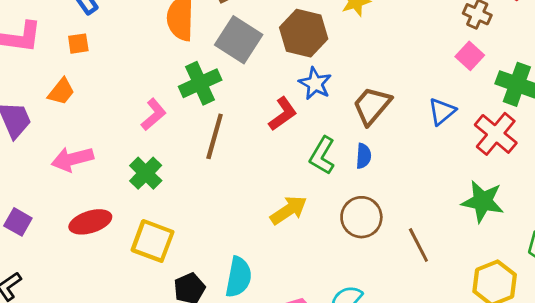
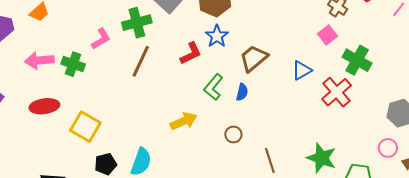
green cross: (146, 173) -> (73, 64), moved, turned -35
green star: (483, 201) -> (321, 158), moved
brown circle: (361, 217) -> (233, 134), size x0.6

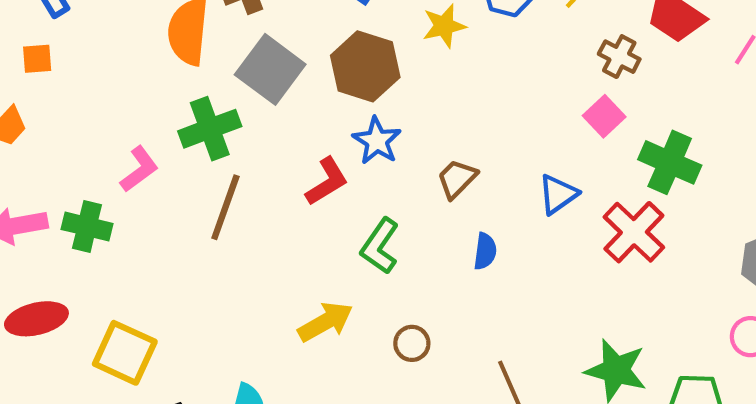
brown trapezoid: (254, 58) -> (457, 179), size x0.7
blue semicircle: (242, 92) -> (485, 251), moved
brown circle: (233, 134) -> (412, 343), moved

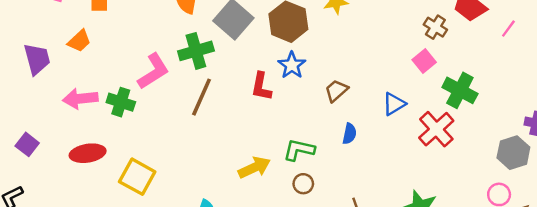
pink L-shape: (139, 169) -> (153, 71), size x1.4
red L-shape: (327, 182) -> (261, 87), turned 128
green L-shape: (380, 246) -> (299, 150), moved, turned 64

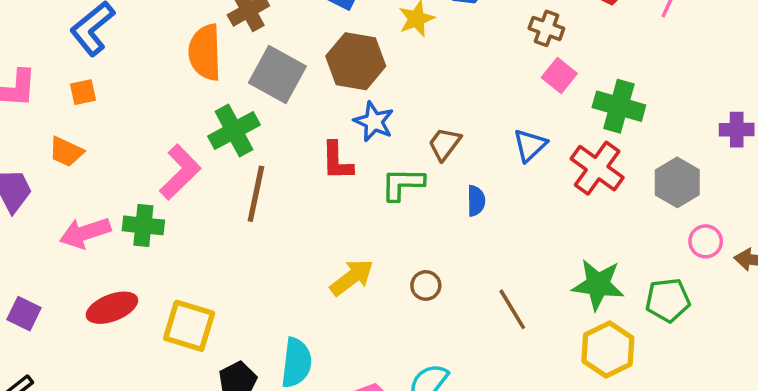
brown cross: (435, 27) -> (546, 28), moved
orange trapezoid: (79, 41) -> (66, 152), turned 80
green L-shape: (299, 150) -> (403, 184), moved
gray hexagon: (513, 153) -> (677, 182), moved

